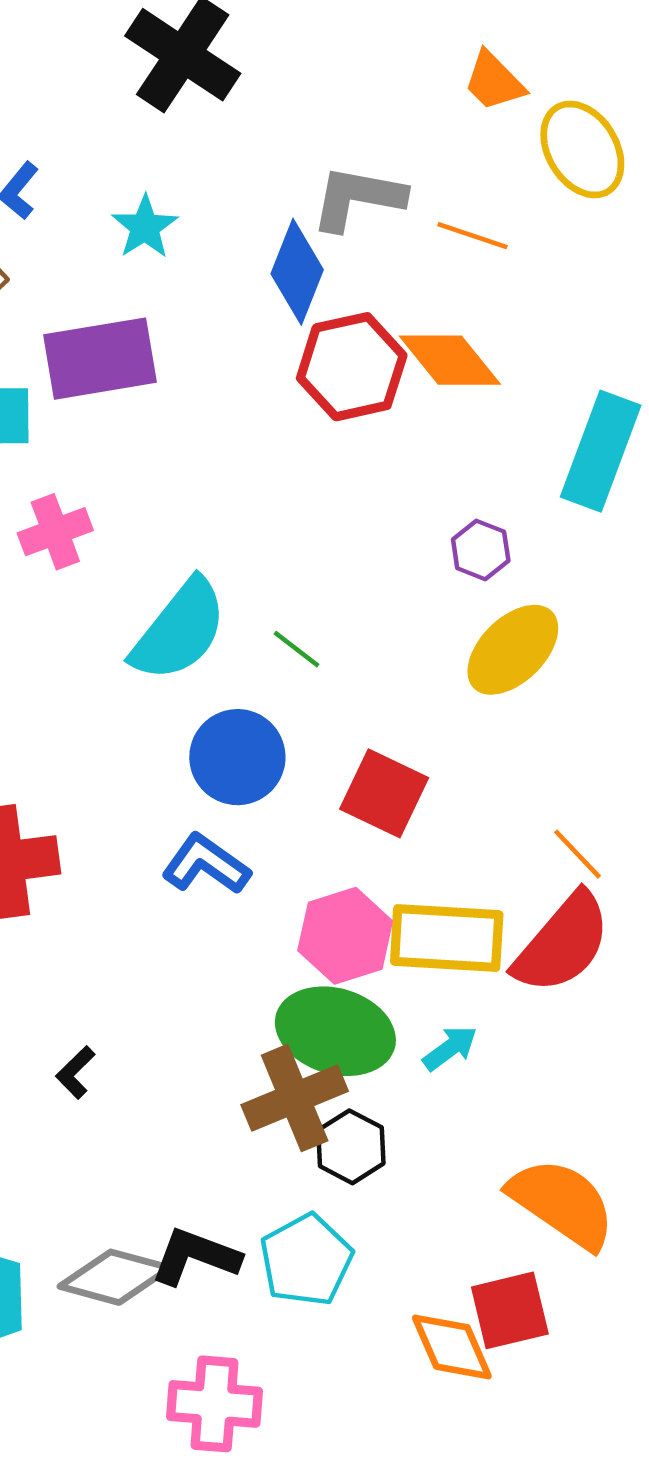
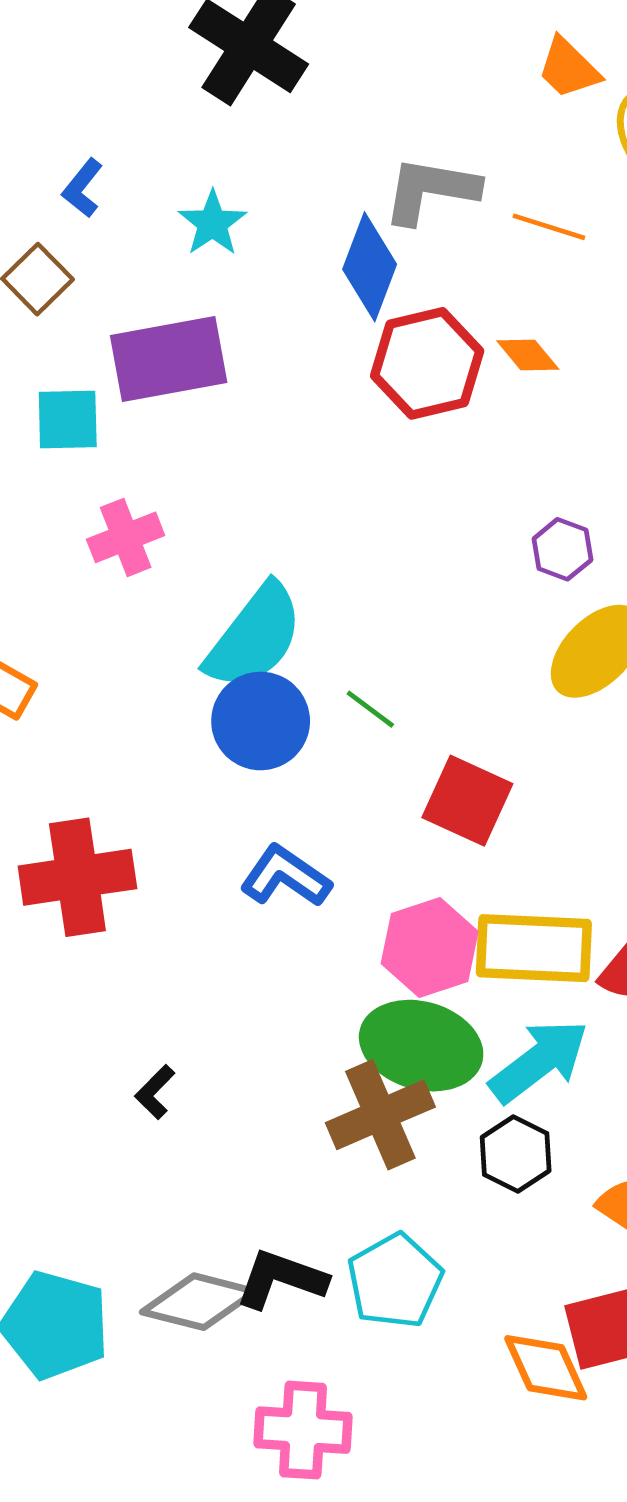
orange diamond: (450, 360) -> (528, 355), size x0.6
green line: (296, 649) -> (370, 709), moved
blue circle: (237, 757) -> (261, 721), moved
cyan arrow: (450, 1048) -> (539, 1061), size x1.8
black hexagon: (351, 1147) -> (516, 1154), moved

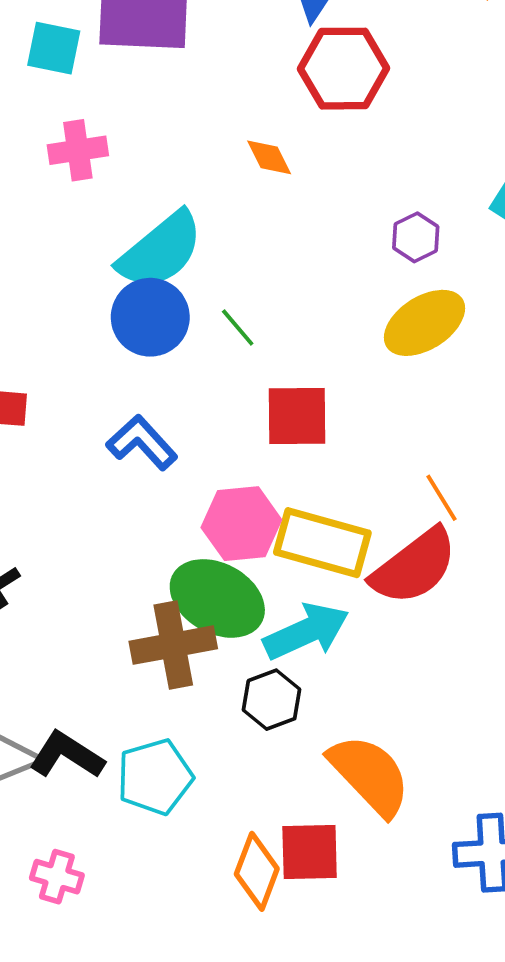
orange diamond: (528, 355) -> (269, 157), moved
red square: (467, 801) -> (297, 416), turned -38
orange diamond: (546, 1368) -> (257, 871), turned 32
pink cross: (303, 1430) -> (57, 877), size x0.7

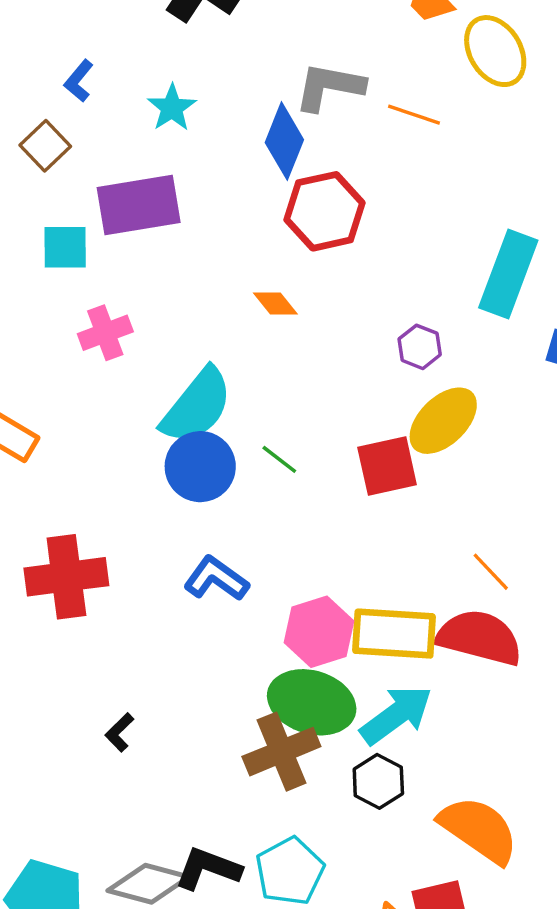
red square: (297, 416) -> (387, 466), moved
red semicircle: (414, 567) -> (479, 638), turned -116

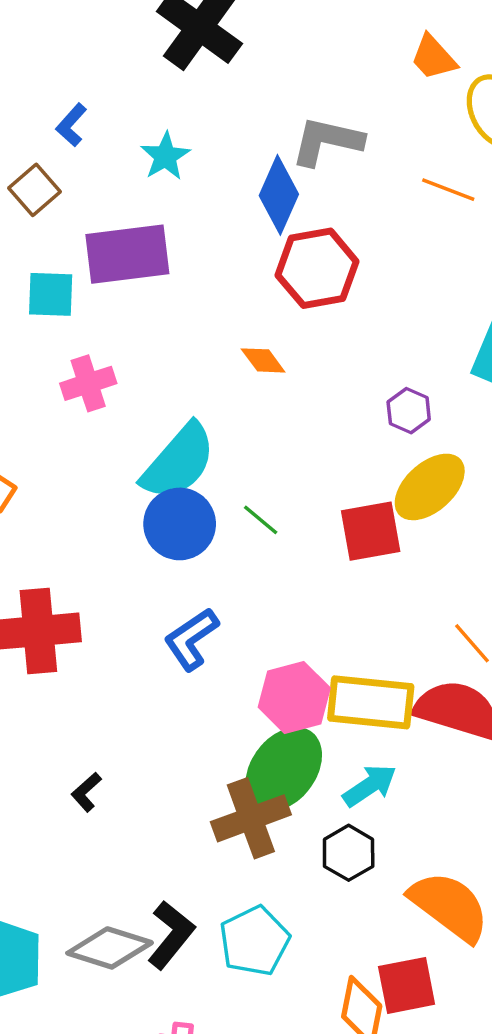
orange line: (414, 115) -> (448, 190), moved
blue L-shape: (216, 579) -> (191, 639), turned -72
green ellipse: (312, 702) -> (284, 769), turned -72
cyan arrow: (396, 715) -> (370, 786), size x0.7
black L-shape: (208, 869) -> (171, 935), turned 106

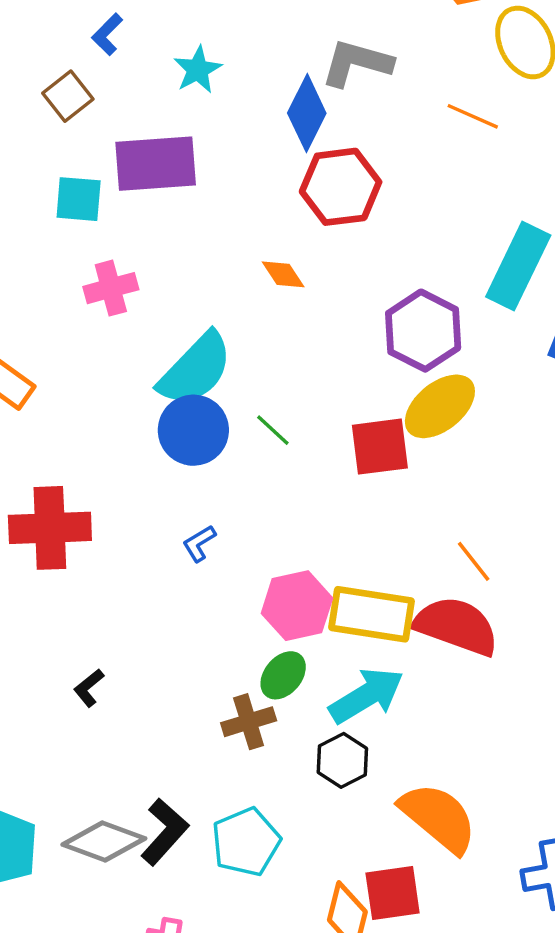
purple hexagon: (409, 411) -> (423, 331), size x1.8
blue L-shape: (191, 639) -> (199, 543), size x0.6
green ellipse: (284, 769) -> (283, 675), size x0.6
cyan arrow: (370, 786) -> (366, 696), size x1.4
brown cross: (251, 818) -> (249, 722), size x0.7

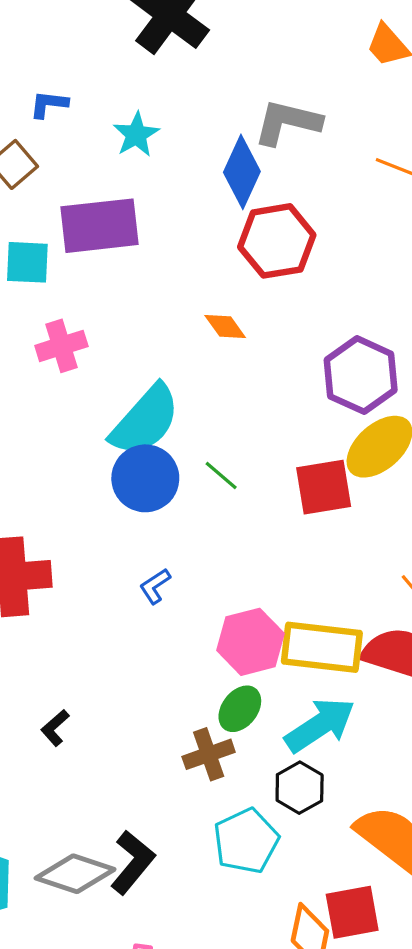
blue L-shape: (107, 34) -> (49, 104), turned 54
cyan pentagon: (246, 842) -> (246, 841), moved

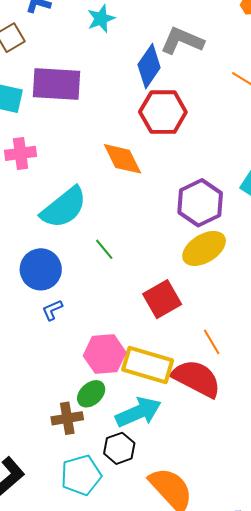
cyan star: (136, 135) -> (101, 19), moved
orange diamond: (225, 326) -> (123, 159), size x1.6
blue circle: (145, 478) -> (41, 269), moved
red square: (324, 487) -> (162, 299), moved, turned -30

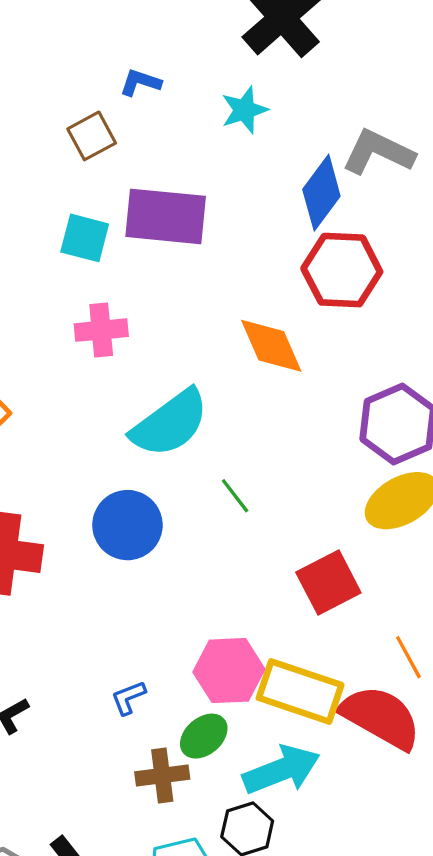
blue L-shape: (52, 310) -> (128, 698), moved

